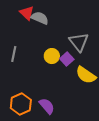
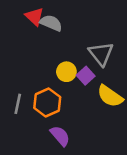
gray line: (14, 54) -> (18, 104), moved
orange hexagon: (21, 104) -> (47, 103), moved

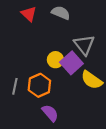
gray semicircle: (51, 23) -> (61, 13), moved
purple square: (86, 76) -> (71, 63), size x1.5

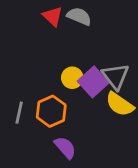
red triangle: (29, 14) -> (53, 16), moved
gray triangle: (84, 45) -> (115, 76), moved

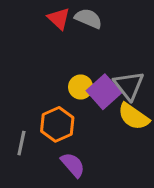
gray line: (19, 113) -> (21, 143), moved

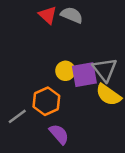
purple square: (104, 92) -> (84, 75), turned 32
gray line: (21, 143) -> (17, 116), turned 42

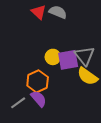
gray line: (17, 116) -> (18, 103), moved
purple semicircle: (59, 134) -> (39, 99), moved

